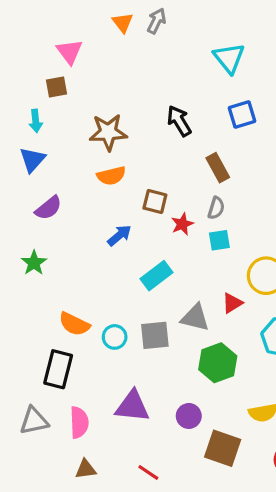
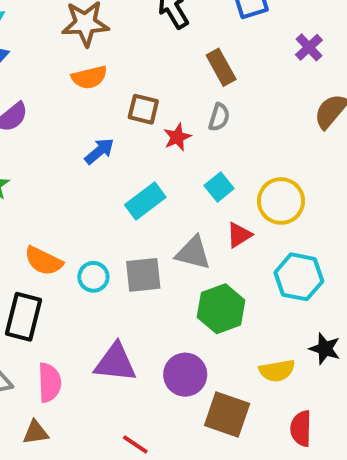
cyan square: (219, 240) -> (219, 187), moved, turned -30
purple circle: (189, 416) -> (185, 375), size x1.4
brown triangle: (86, 469) -> (36, 433), moved

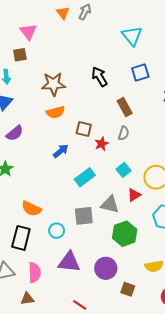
cyan circle: (93, 277) -> (57, 231), moved
brown square: (227, 415) -> (128, 289), size x0.6

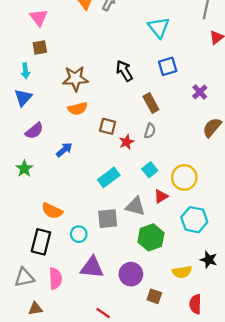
pink triangle: (28, 32) -> (39, 17), moved
blue arrow: (61, 151) -> (64, 150), moved
brown triangle: (27, 299) -> (35, 309), moved

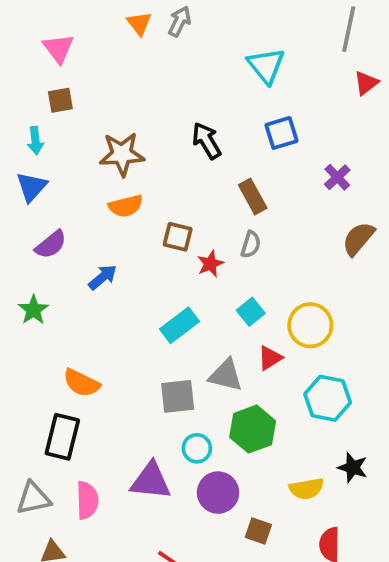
cyan circle: (79, 234) -> (197, 448), moved

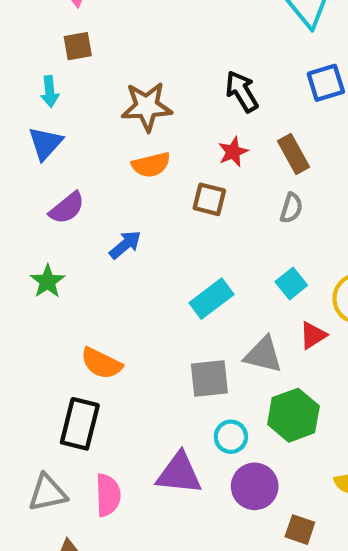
red star: (210, 264) -> (233, 152), moved

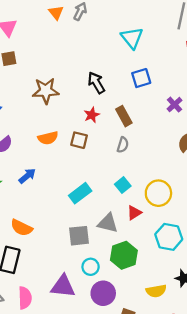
orange semicircle: (151, 165) -> (48, 138), moved
blue arrow: (125, 245) -> (27, 176), moved

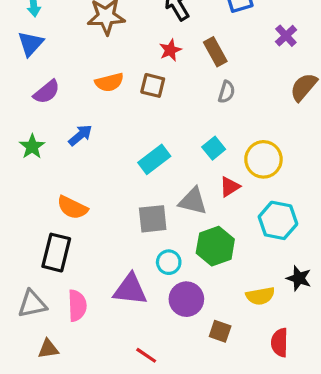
gray semicircle: (123, 145) -> (227, 92), moved

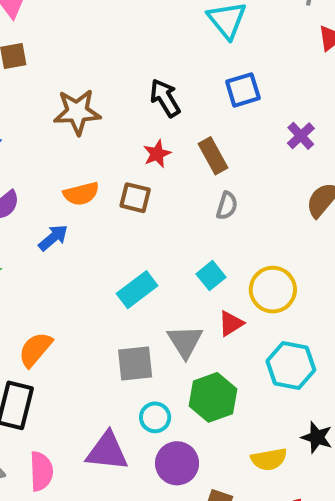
blue arrow: (80, 135) -> (53, 238), moved
gray triangle: (193, 201) -> (185, 341), turned 44
orange semicircle: (72, 208) -> (35, 349), turned 104

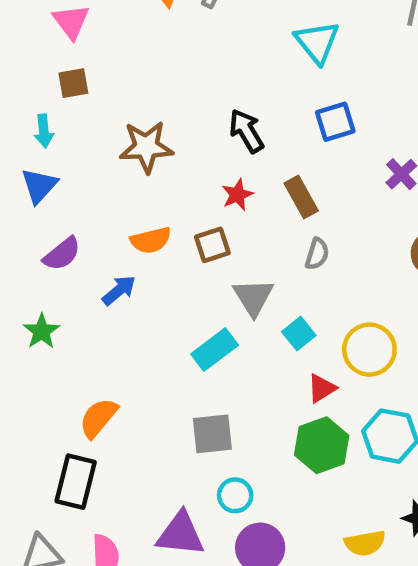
brown square: (135, 198) -> (212, 245), turned -32
gray triangle: (185, 341) -> (253, 297), moved
green hexagon: (213, 397) -> (322, 445), moved

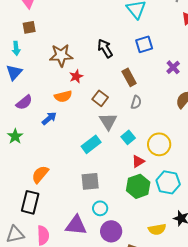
red star: (237, 195) -> (76, 76), moved
brown square: (212, 245) -> (100, 98), moved, turned -35

